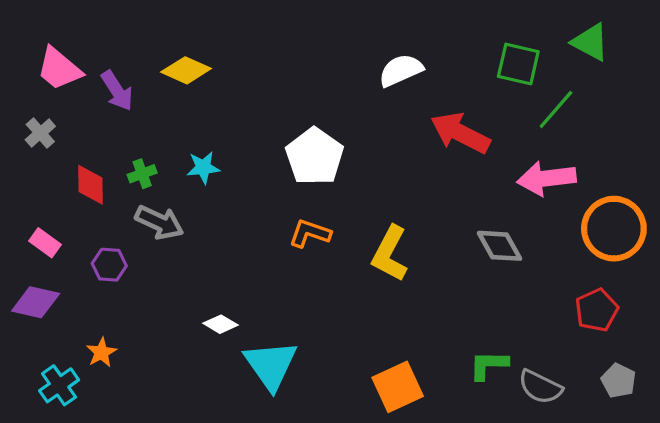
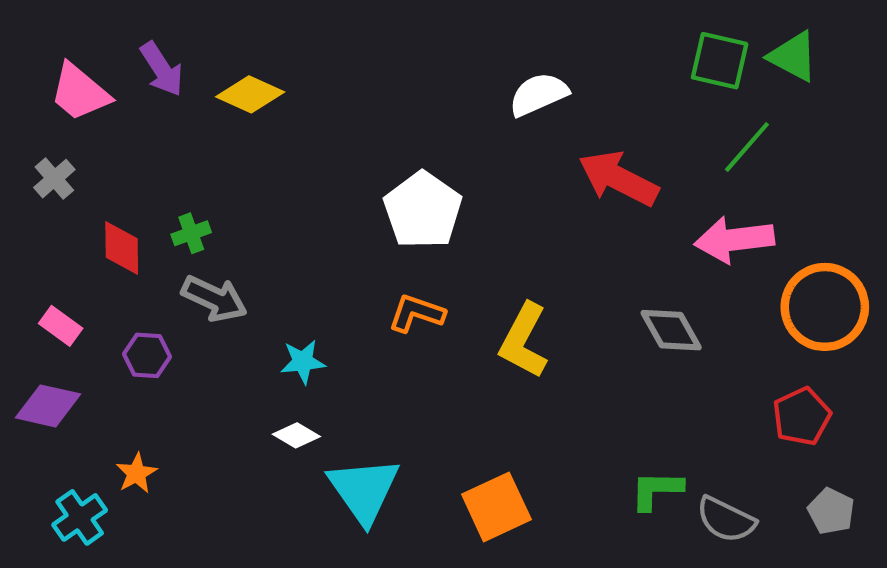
green square: (518, 64) -> (720, 61), moved
purple arrow: (117, 91) -> (162, 69), moved
cyan star: (203, 167) -> (303, 362), moved
orange square: (398, 387) -> (496, 507), moved

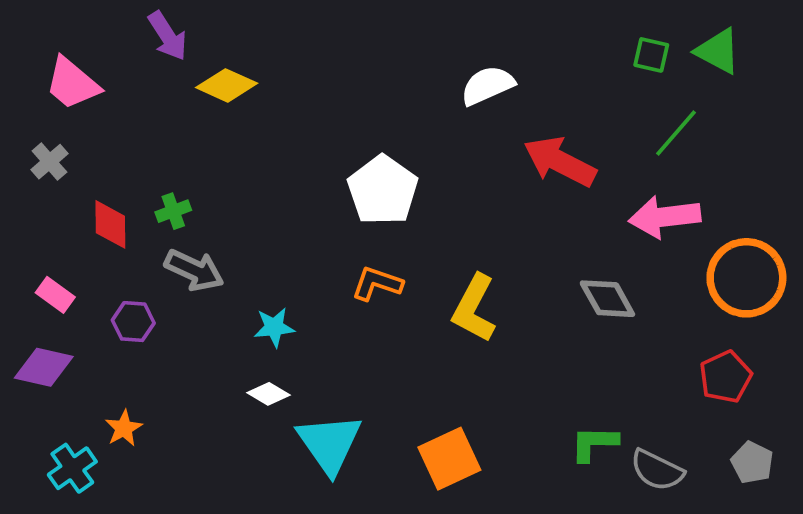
green square: (720, 61) -> (651, 55), size x0.7
purple arrow: (162, 69) -> (168, 36), moved

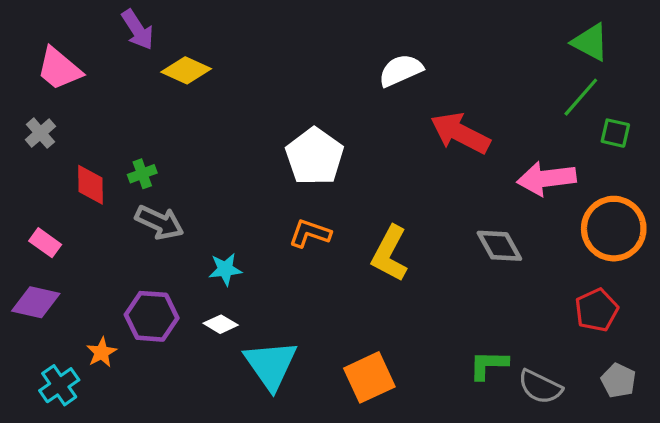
green square: (651, 55) -> (615, 133), moved
green line: (676, 133) -> (581, 97), moved
purple hexagon: (133, 322) -> (152, 316), moved, size x1.5

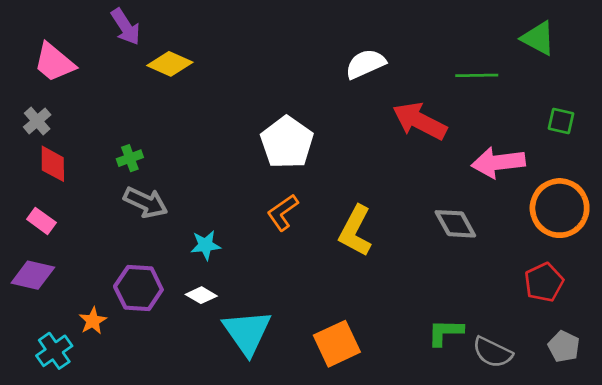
green line: (581, 97) -> (477, 75), moved, turned 48
red diamond: (91, 185) -> (53, 164), moved
orange L-shape: (310, 233) -> (283, 212), turned -54

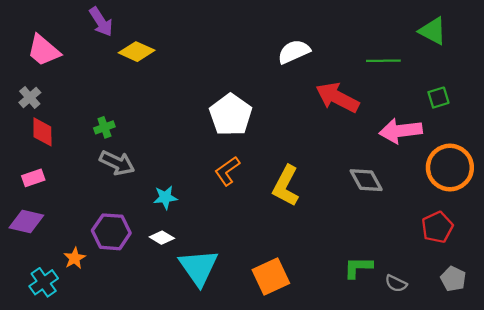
green square: (561, 121) -> (438, 98), moved, turned -30
pink rectangle: (41, 221) -> (33, 178), turned -55
gray semicircle: (492, 352) -> (396, 283), size x0.7

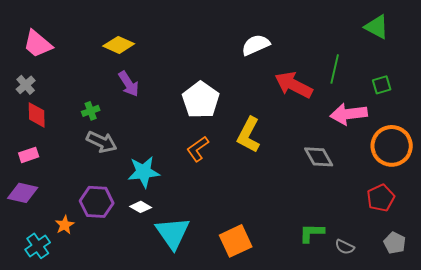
purple arrow: (101, 22) -> (129, 84), moved
green line: (383, 61) -> (335, 69), moved, turned -76
yellow L-shape: (286, 186) -> (249, 135), moved
cyan star: (165, 197) -> (144, 172), size x1.5

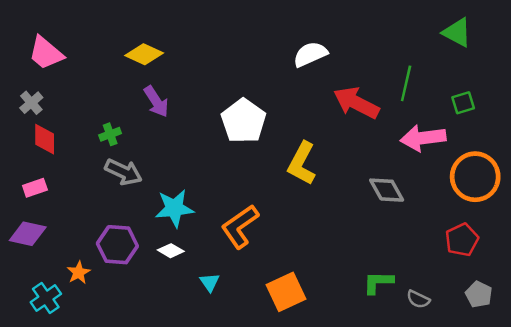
orange L-shape: (198, 149) -> (240, 226), moved, size x1.4
cyan triangle: (173, 233) -> (210, 282), size x0.5

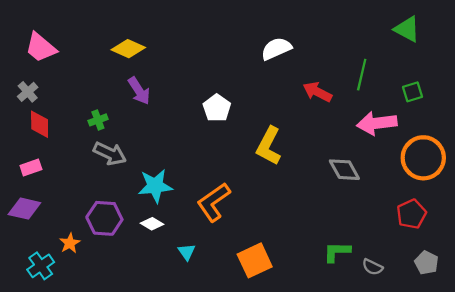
red arrow: (356, 103) -> (317, 92), size x0.7
white pentagon: (244, 121) -> (217, 108), size x0.7

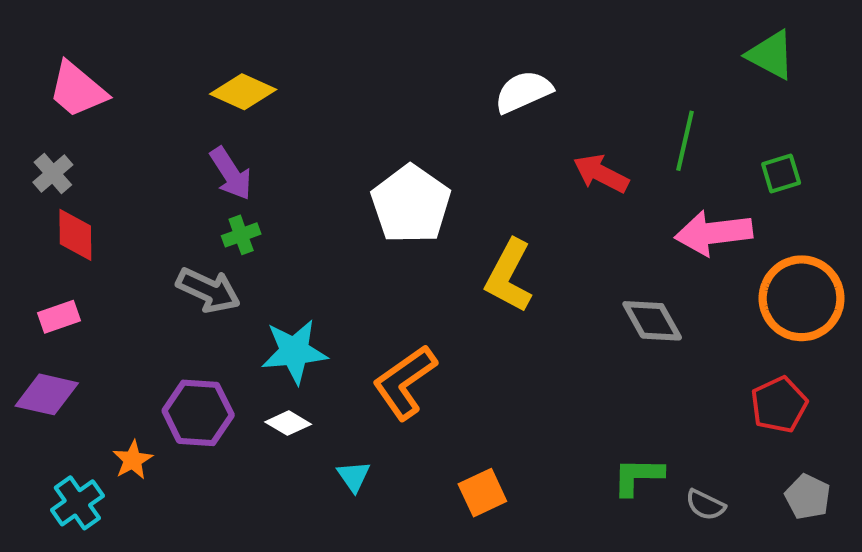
purple arrow: (139, 91) -> (231, 174), moved
white pentagon: (217, 108) -> (411, 204), size x1.5
green cross: (98, 120) -> (241, 235), moved
orange square: (255, 260) -> (482, 493), size x0.7

